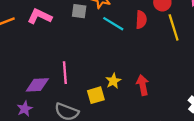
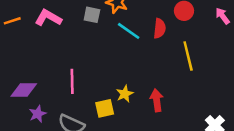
yellow line: (174, 27) -> (188, 56), moved
purple diamond: (37, 85) -> (24, 90), moved
purple star: (25, 109) -> (38, 114), moved

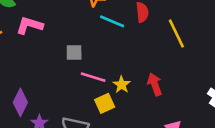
gray square: (92, 15) -> (74, 53), moved
pink line: (72, 81) -> (93, 77), moved, turned -60
purple diamond: (24, 90) -> (20, 102), turned -52

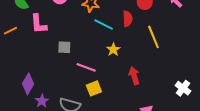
pink L-shape: (29, 25) -> (39, 24), turned -115
gray square: (74, 53) -> (64, 47), moved
yellow star: (122, 85) -> (113, 50), moved

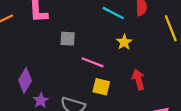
red arrow: (134, 76) -> (138, 80), moved
yellow square: (94, 88) -> (101, 87), turned 35

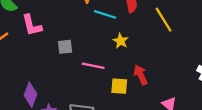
yellow square: (101, 87) -> (119, 86), moved

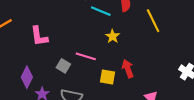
pink L-shape: (32, 25) -> (39, 36), moved
gray square: (65, 47) -> (63, 66), moved, turned 32

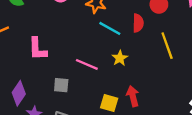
pink line: (86, 56) -> (87, 64), moved
gray square: (63, 66) -> (61, 85), turned -32

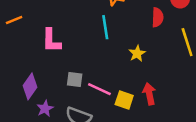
cyan line: (110, 28) -> (105, 27), moved, turned 50
pink line: (87, 64) -> (99, 89), moved

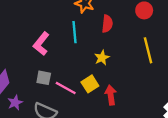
red semicircle: (158, 17) -> (107, 24), moved
pink L-shape: (51, 41) -> (41, 44), moved, turned 35
yellow square: (124, 100) -> (90, 84), moved, turned 35

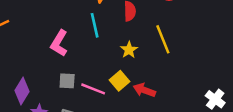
yellow line: (148, 50) -> (163, 39), moved
red arrow: (111, 95) -> (144, 90), turned -54

